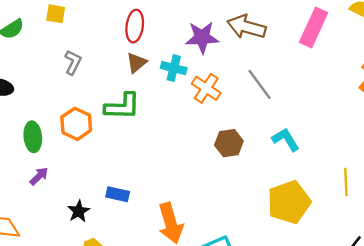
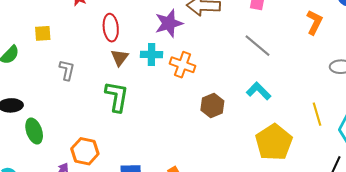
gray line: (260, 84) -> (257, 46), moved
green L-shape: (122, 106) -> (117, 97), turned -68
orange hexagon: (76, 124) -> (85, 151), moved
green ellipse: (33, 137) -> (34, 131), moved

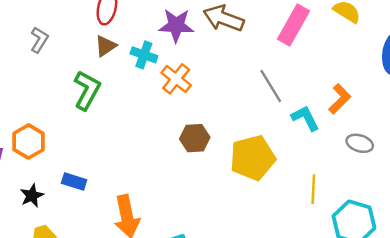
orange L-shape: (314, 22) -> (340, 99), moved
cyan L-shape: (259, 91) -> (305, 118), moved
yellow pentagon: (274, 142) -> (253, 158), moved

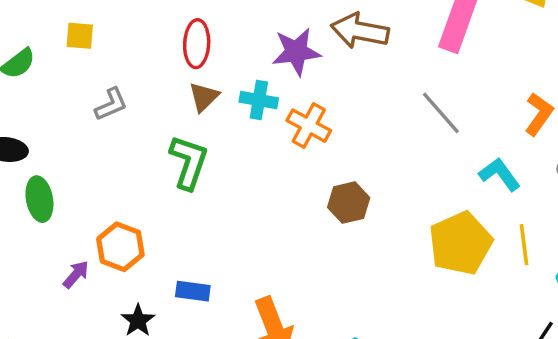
gray L-shape: (39, 40) -> (111, 104), turned 45
cyan L-shape: (305, 118) -> (500, 174), moved
yellow pentagon: (253, 158) -> (461, 243), moved

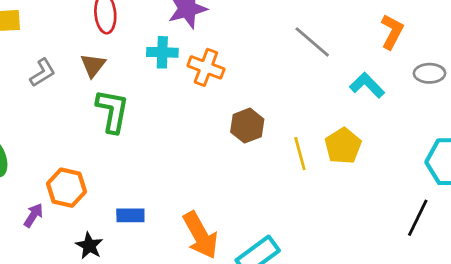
brown triangle: (204, 97) -> (93, 65), moved
yellow pentagon: (461, 243) -> (343, 146), size x0.7
yellow line: (524, 245) -> (300, 154), moved

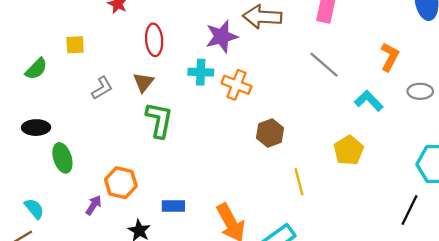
yellow line: (300, 154) -> (299, 182), moved

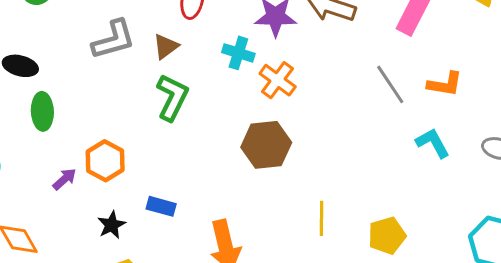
orange L-shape: (390, 57) -> (445, 84), moved, turned 56
gray L-shape: (102, 88) -> (114, 40), size x1.5
brown hexagon: (270, 133) -> (266, 145), moved, size x1.4
yellow pentagon: (349, 150) -> (387, 236), moved

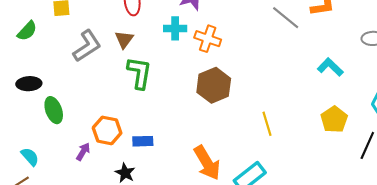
cyan L-shape: (433, 143) -> (330, 67), moved
blue rectangle: (161, 206) -> (143, 141), moved
yellow pentagon: (387, 236) -> (334, 119), moved

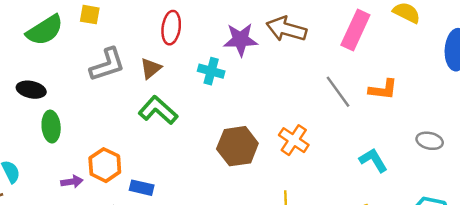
green semicircle: (27, 31) -> (45, 30), size x1.5
orange cross: (208, 39) -> (294, 140), moved
green L-shape: (139, 73) -> (158, 110), turned -72
purple arrow: (83, 152) -> (72, 182), turned 36

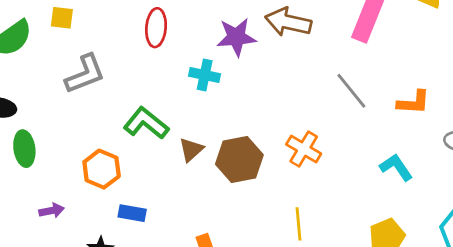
brown triangle: (151, 68) -> (191, 150), moved
orange L-shape: (383, 89) -> (414, 102), moved
orange hexagon: (105, 165) -> (102, 169), moved

